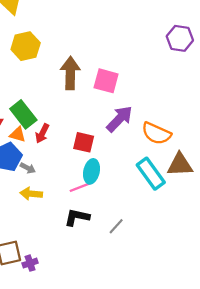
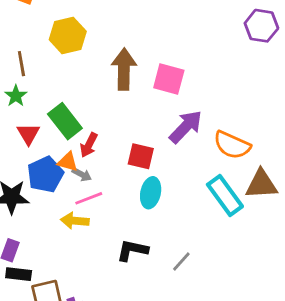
orange triangle: (18, 134) -> (68, 162), moved
gray arrow: (28, 168) -> (82, 174), moved
pink line: (80, 187) -> (89, 198), moved

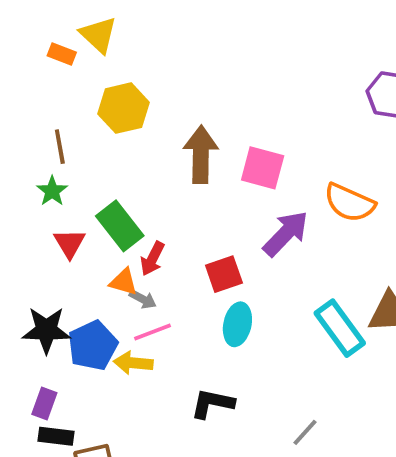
orange semicircle: (232, 145) -> (349, 203), moved
red square: (141, 156) -> (224, 274), turned -32
blue pentagon: (45, 174) -> (93, 346), moved
gray line: (181, 261) -> (305, 432), moved

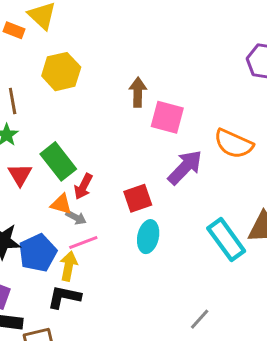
brown arrow: (201, 154) -> (138, 92), moved, size x0.7
yellow arrow: (133, 363) -> (69, 266), turned 96
black L-shape: (212, 403) -> (64, 297), moved

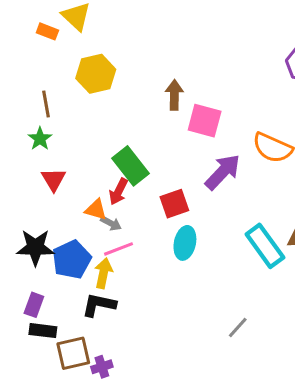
green rectangle: (58, 161) -> (131, 166), moved

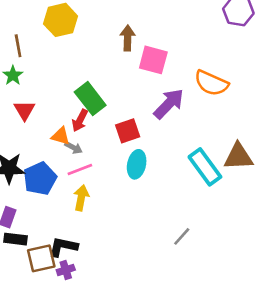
yellow arrow: (103, 273) -> (81, 198), moved
black L-shape: (99, 305) -> (63, 247), moved

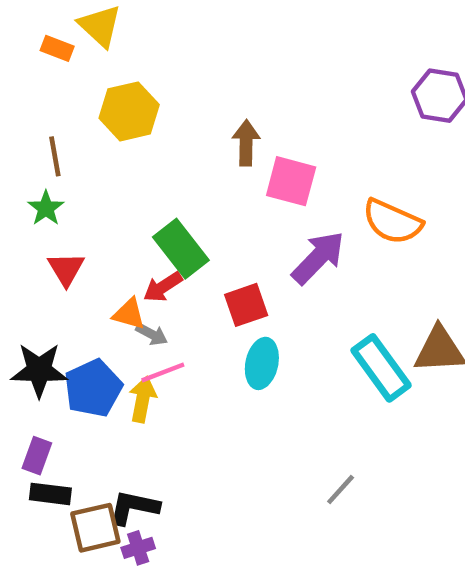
red arrow: (80, 120) -> (163, 287), turned 30
yellow arrow: (81, 198) -> (143, 399), moved

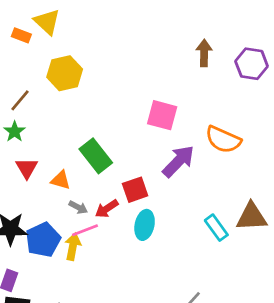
brown arrow: (246, 143) -> (204, 53), moved
brown line: (55, 156) -> (20, 100), turned 50
red arrow: (163, 287) -> (107, 209), moved
orange triangle: (129, 314) -> (61, 180), moved
cyan rectangle: (381, 368) -> (216, 228), size x0.7

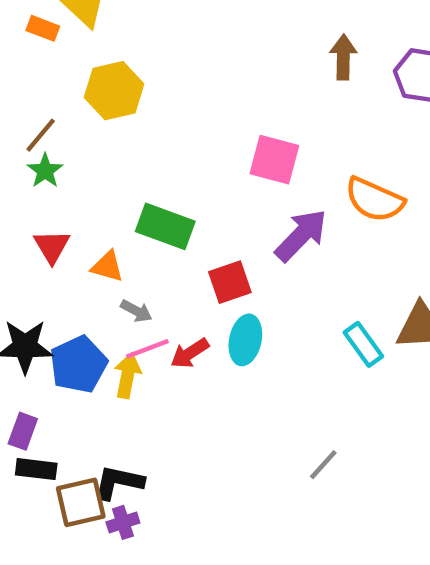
green star: (15, 131) -> (45, 171), moved
green rectangle: (96, 156) -> (165, 226), turned -32
red arrow: (107, 209) -> (190, 353), moved

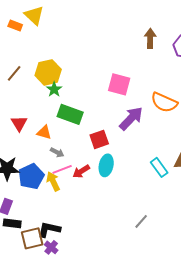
yellow hexagon: (114, 91) -> (48, 72), moved
green star: (45, 171) -> (54, 89), moved
yellow arrow: (127, 376) -> (53, 181), turned -36
purple cross: (123, 522) -> (51, 247), turned -32

